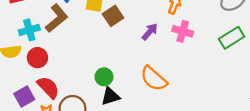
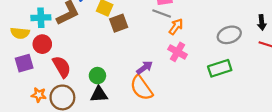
purple arrow: (150, 32) -> (145, 68), moved
red semicircle: (48, 87) -> (62, 67), moved
purple square: (24, 96) -> (24, 63), moved

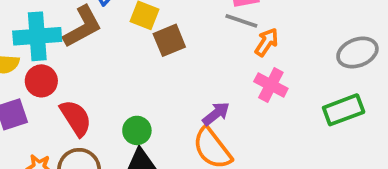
cyan cross: (41, 18) -> (37, 36), size x1.4

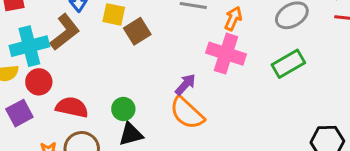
orange arrow: (267, 42) -> (233, 18), moved
pink cross: (271, 85) -> (226, 54), size x1.4
red semicircle: (76, 118) -> (72, 107), turned -36

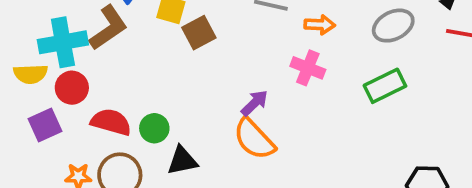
orange arrow: (233, 18) -> (320, 25), turned 65
pink cross: (226, 54) -> (308, 68), size x0.7
green circle: (123, 109) -> (154, 128), moved

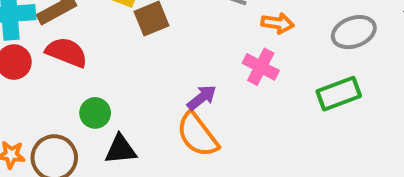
red semicircle: (111, 122) -> (66, 52), moved

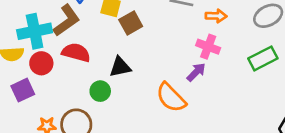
purple arrow: (202, 98) -> (196, 72), moved
black triangle: (121, 150) -> (120, 67), moved

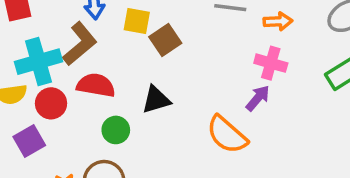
green circle: (100, 91) -> (116, 130), moved

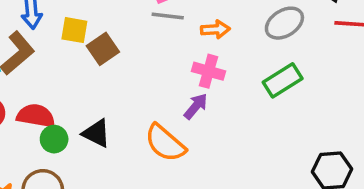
red semicircle: (96, 85) -> (36, 116), moved
black triangle: (156, 100) -> (96, 133), moved, turned 44

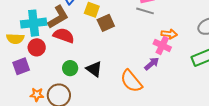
orange arrow: (215, 29) -> (169, 34), moved
red semicircle: (36, 116) -> (64, 36), moved

